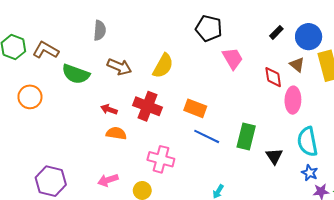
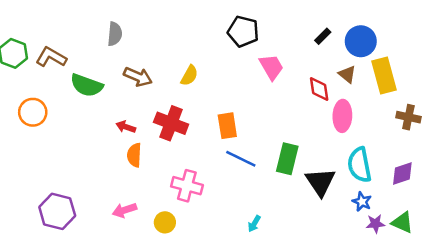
yellow semicircle: (163, 66) -> (189, 76), size x0.7
orange rectangle: (195, 108) -> (227, 126), turned 60
orange semicircle: (116, 133) -> (134, 155), turned -96
black triangle: (274, 156) -> (320, 182), size x1.5

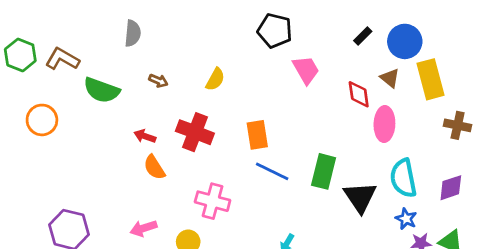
brown arrow: (138, 77) -> (158, 81), size x0.6
orange semicircle: (134, 155) -> (154, 167), turned -35

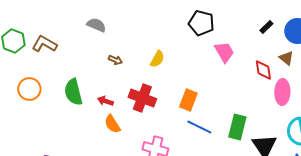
gray semicircle: (133, 33) -> (96, 25), turned -72
green semicircle: (102, 90) -> (73, 92), moved, turned 56
orange rectangle: (257, 135) -> (188, 100), turned 30

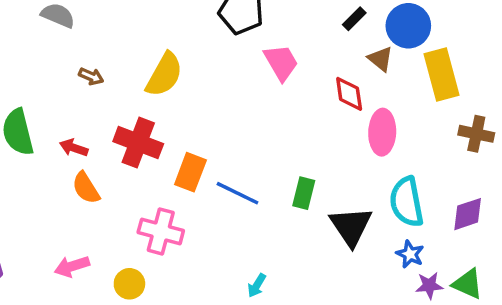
brown triangle: (286, 58) -> (380, 59), moved
yellow semicircle: (157, 59) -> (164, 75), size x1.5
orange rectangle: (188, 100) -> (190, 172), moved
green rectangle: (237, 127) -> (304, 193), size x0.7

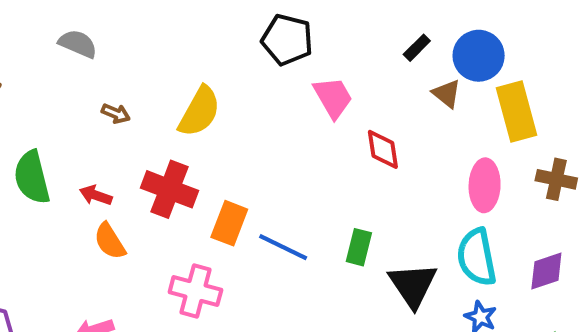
red diamond: (349, 94) -> (383, 149), moved
pink ellipse: (382, 132) -> (485, 185), moved

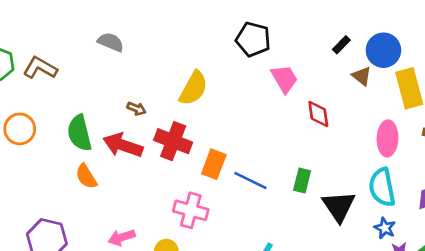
brown arrow: (116, 114) -> (136, 109), moved
red arrow: (96, 195) -> (123, 145), size x1.8
orange semicircle: (110, 241) -> (86, 176), moved

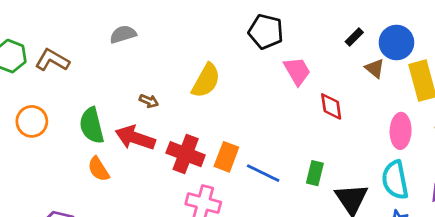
gray semicircle: (111, 42) -> (123, 34), turned -40
red cross: (173, 141) -> (186, 154), moved

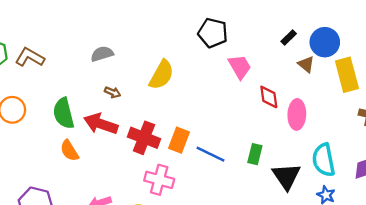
gray semicircle: (123, 34) -> (102, 54), moved
pink ellipse: (401, 131) -> (297, 114), moved

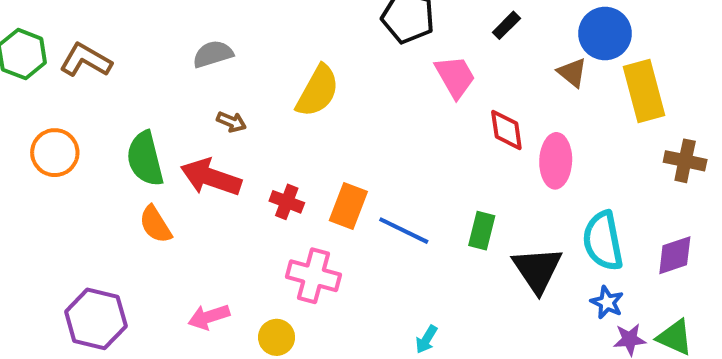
black rectangle: (289, 37) -> (506, 25), moved
red cross: (144, 138) -> (287, 202), size x0.6

